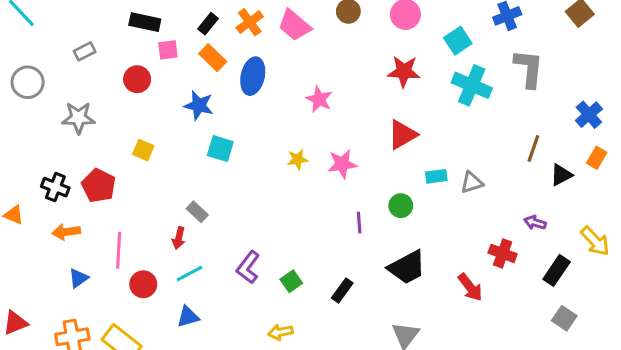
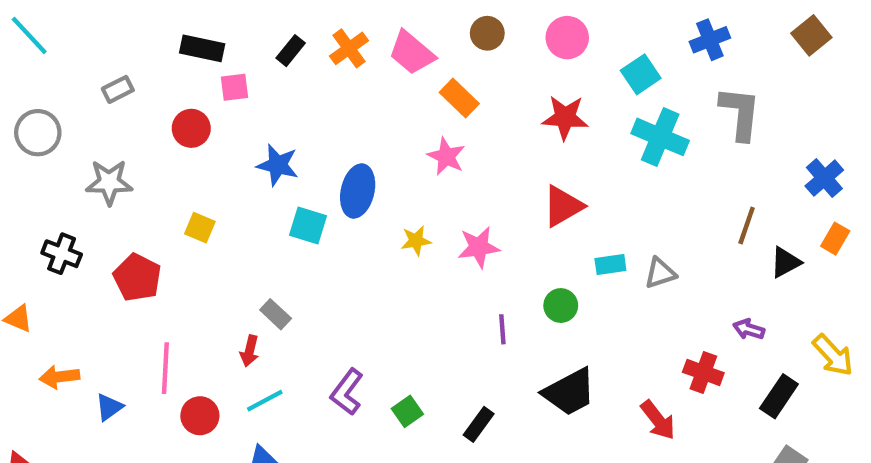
orange rectangle: (213, 58) -> (459, 98), moved
blue ellipse: (253, 76) -> (358, 191), moved
black cross: (55, 187) -> (62, 254), moved
orange arrow: (66, 232) -> (59, 377), moved

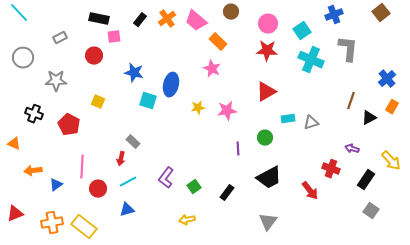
pink circle: (567, 38) -> (268, 24), moved

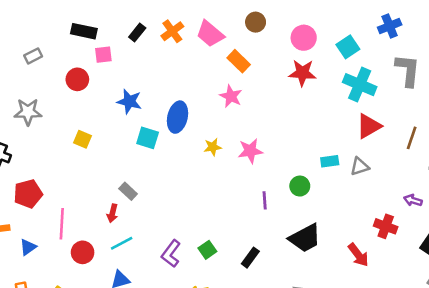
red triangle: (266, 92) -> (369, 126), moved
red pentagon: (69, 125) -> (28, 194), moved, turned 30
purple L-shape: (166, 178) -> (171, 254), moved

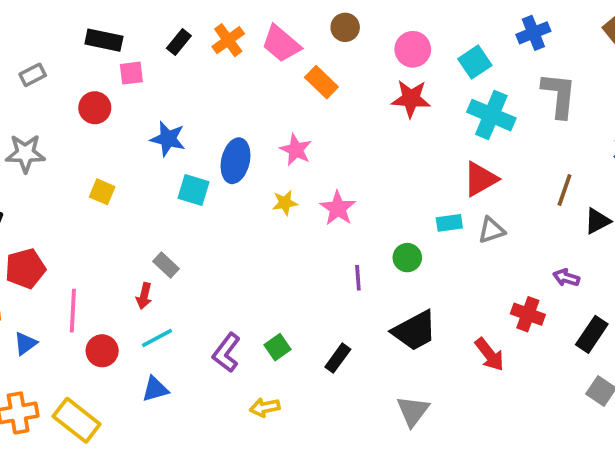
pink star: (231, 96) -> (296, 150), moved
red triangle: (369, 126) -> (480, 179), moved
pink star: (250, 151) -> (338, 208), turned -30

